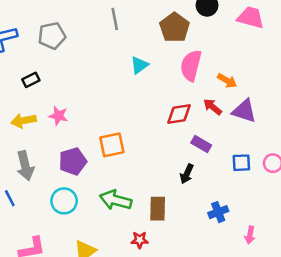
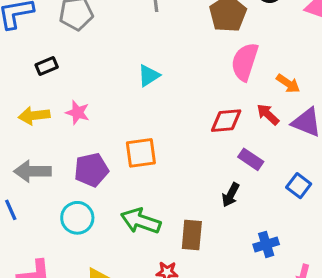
cyan triangle: (139, 65) -> (149, 76), moved
blue square: (241, 163) -> (299, 186), turned 36
gray arrow: (25, 166) -> (32, 171), turned 100

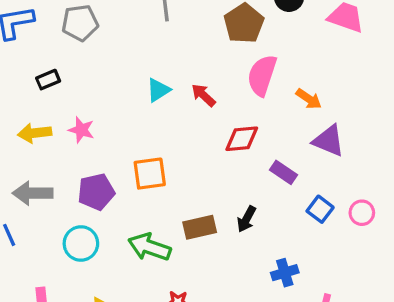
red arrow: (268, 114) -> (203, 95), moved
purple rectangle: (251, 159) -> (283, 172), moved
brown rectangle: (192, 235) -> (200, 227), moved, turned 72

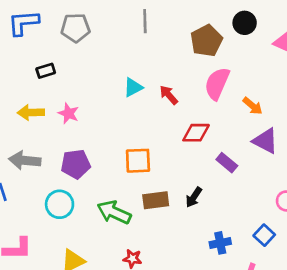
orange square: (150, 174) -> (138, 161), moved
blue square: (320, 209) -> (264, 235), moved

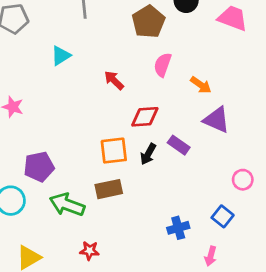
pink semicircle: (217, 84) -> (163, 65), size x0.7
cyan triangle: (133, 87) -> (61, 56), moved
orange square: (138, 161) -> (114, 151), moved
purple pentagon: (76, 164) -> (39, 167), moved
black arrow: (194, 197) -> (148, 154), moved

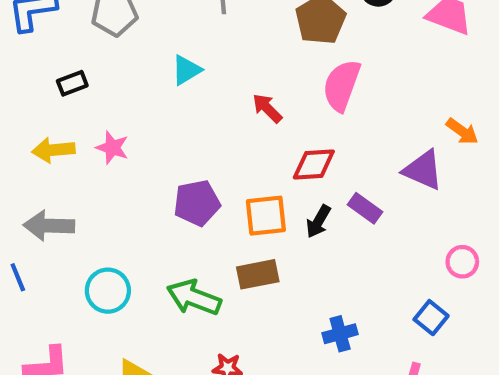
pink semicircle: (163, 65) -> (342, 85), size x1.4
orange arrow: (201, 85) -> (462, 131), moved
purple pentagon: (39, 167) -> (197, 203), moved
blue cross: (178, 228) -> (340, 334), moved

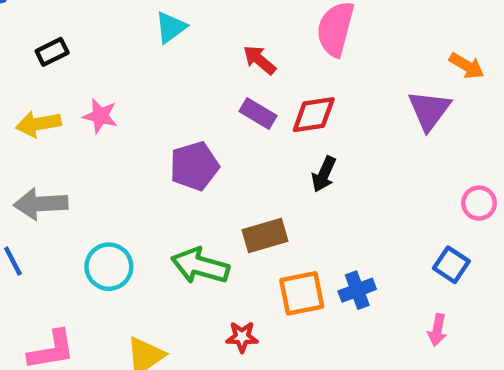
purple triangle: (423, 170) -> (429, 110), turned 48
purple rectangle: (365, 208) -> (258, 113), moved
orange square: (266, 216) -> (302, 293), moved

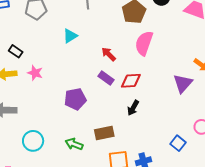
black rectangle: (52, 52) -> (16, 51), moved, turned 56
blue square: (451, 265) -> (178, 143), moved
green arrow: (200, 266) -> (74, 144), size x0.7

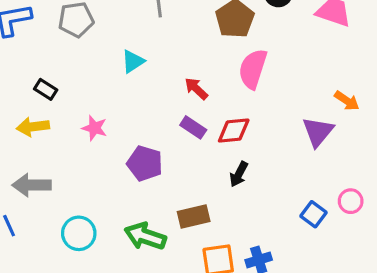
pink star: (35, 73) -> (94, 128), moved
purple pentagon: (75, 99) -> (145, 163), turned 30
blue square: (178, 143) -> (313, 214), moved
green arrow: (74, 144) -> (145, 236), size x1.4

